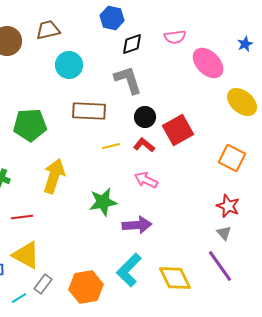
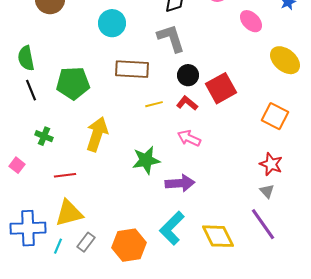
pink ellipse: (208, 63) -> (251, 21), size x0.7
yellow triangle: (26, 255) -> (69, 213), turned -44
cyan line: (19, 298) -> (58, 246), moved, turned -35

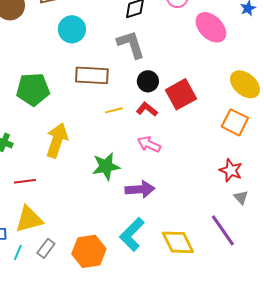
pink ellipse: (251, 21) -> (211, 27), size x1.4
yellow ellipse: (285, 60) -> (245, 84), moved
gray triangle: (267, 191) -> (241, 197), moved

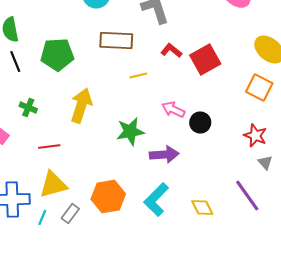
black circle: (148, 81) -> (200, 122), moved
red L-shape: (147, 109) -> (171, 50), moved
yellow diamond: (178, 242) -> (202, 208), size x0.7
orange hexagon: (89, 251) -> (108, 196), moved

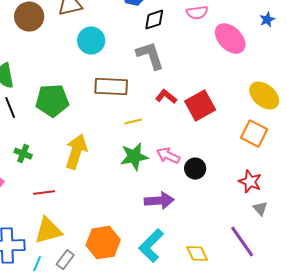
green star: (130, 132) -> (134, 157), moved

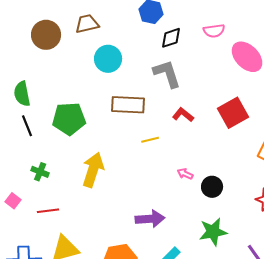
red square: (200, 106) -> (233, 113), moved
pink arrow: (168, 156) -> (185, 174), size x0.7
green star: (134, 157) -> (213, 232), moved
red line: (44, 193) -> (48, 211), moved
purple arrow: (159, 201) -> (150, 219), moved

